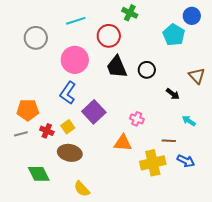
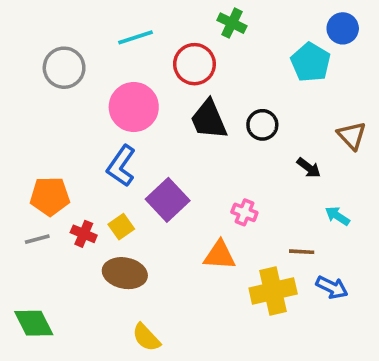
green diamond: (39, 174) -> (34, 323), moved

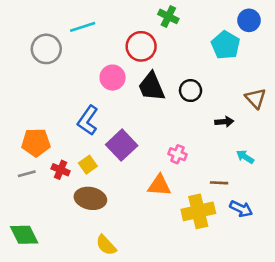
cyan line: (136, 37) -> (83, 27), moved
pink circle: (134, 107) -> (113, 78), moved, size x0.7
black arrow: (309, 168) -> (224, 122), turned -42

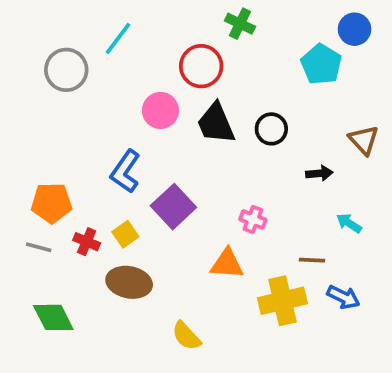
cyan line: (83, 27) -> (118, 38), turned -35
gray line: (27, 174) -> (39, 247), turned 30
green diamond: (24, 235) -> (53, 317), moved
yellow semicircle: (106, 245) -> (186, 336), moved

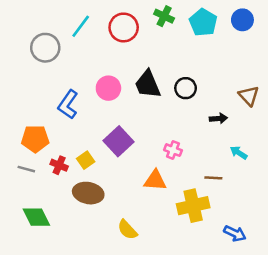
cyan pentagon: (321, 64) -> (203, 22), moved
red circle: (201, 66) -> (124, 27), moved
pink circle: (160, 110) -> (108, 88), moved
blue L-shape: (125, 171) -> (68, 105), moved
blue arrow: (343, 297) -> (235, 233), moved

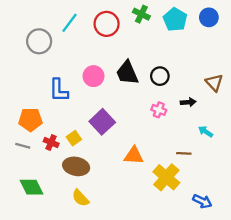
blue L-shape: (68, 105) -> (59, 90), turned -35
pink cross: (173, 150) -> (159, 110), moved
yellow cross: (193, 206) -> (166, 177), turned -36
yellow semicircle: (127, 230) -> (80, 198), moved

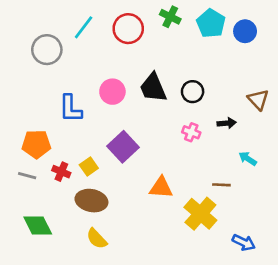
blue circle: (209, 17) -> (245, 31), moved

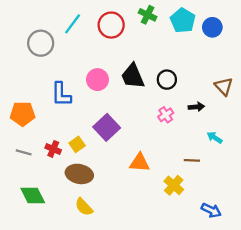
pink cross: (191, 132) -> (166, 115), turned 35
orange pentagon: (36, 144) -> (22, 114), moved
yellow cross: (200, 214) -> (174, 185), size x0.7

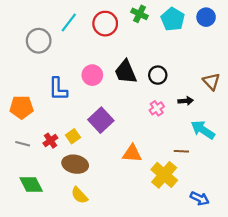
blue circle: (212, 27) -> (206, 17), moved
cyan arrow: (215, 138) -> (203, 130), size x1.6
red cross: (53, 149) -> (50, 141), turned 32
yellow cross: (174, 185) -> (164, 175), size x1.4

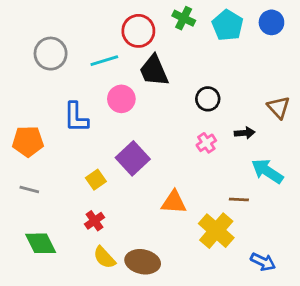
cyan line: (69, 22) -> (104, 61), moved, turned 36
black trapezoid: (126, 72) -> (154, 71), moved
red cross: (50, 141) -> (94, 221), moved
brown ellipse: (75, 164) -> (143, 262), moved

